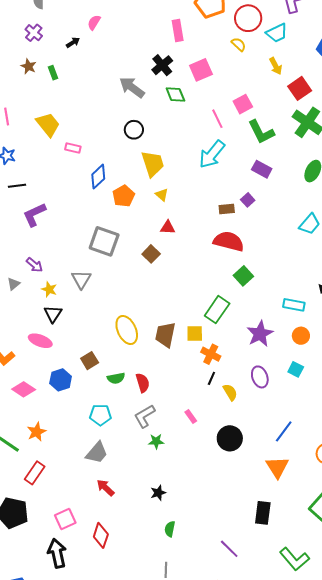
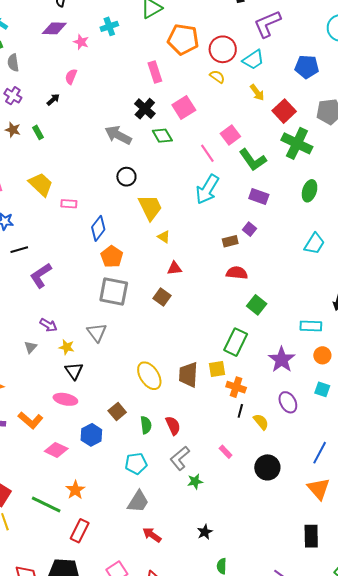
orange pentagon: (124, 196) -> (112, 257), moved
red semicircle: (229, 241) -> (237, 273), size x0.7
green semicircle: (116, 378) -> (146, 425), turned -78

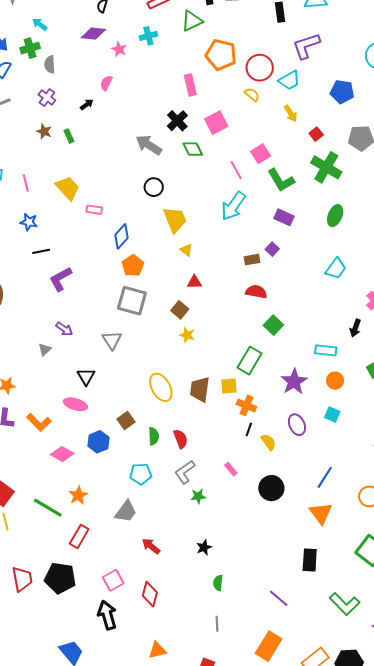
red square: (284, 111) -> (316, 134), size x0.6
yellow star: (67, 347) -> (187, 335), moved
gray trapezoid: (138, 502) -> (126, 512), moved

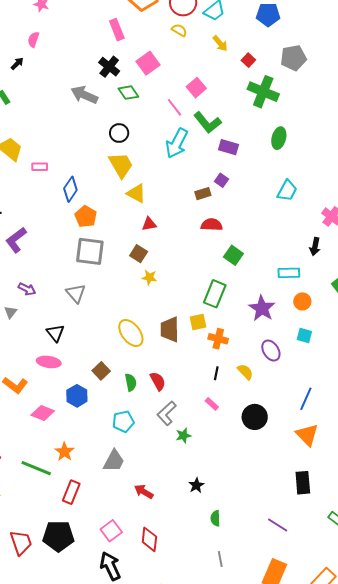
green L-shape: (281, 180) -> (207, 122), moved
black circle: (154, 187) -> (119, 133), moved
yellow triangle: (186, 250) -> (136, 193), size x1.5
black line: (249, 430) -> (216, 373), moved

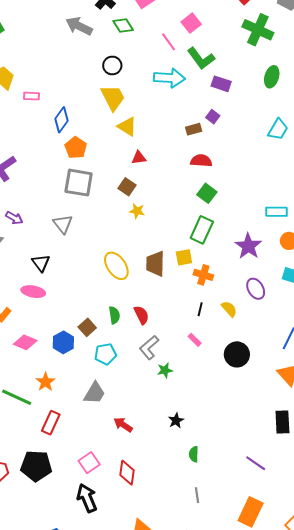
cyan arrow: (177, 143) -> (169, 78), turned -116
green square: (233, 255) -> (207, 193), moved
brown square: (101, 371) -> (87, 327), moved
blue hexagon: (77, 396) -> (63, 342), moved

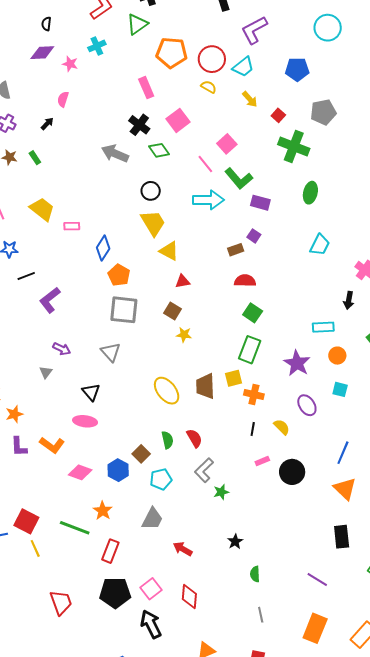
pink rectangle: (195, 340) -> (262, 461), moved, turned -64
black pentagon: (36, 466) -> (115, 593), moved

